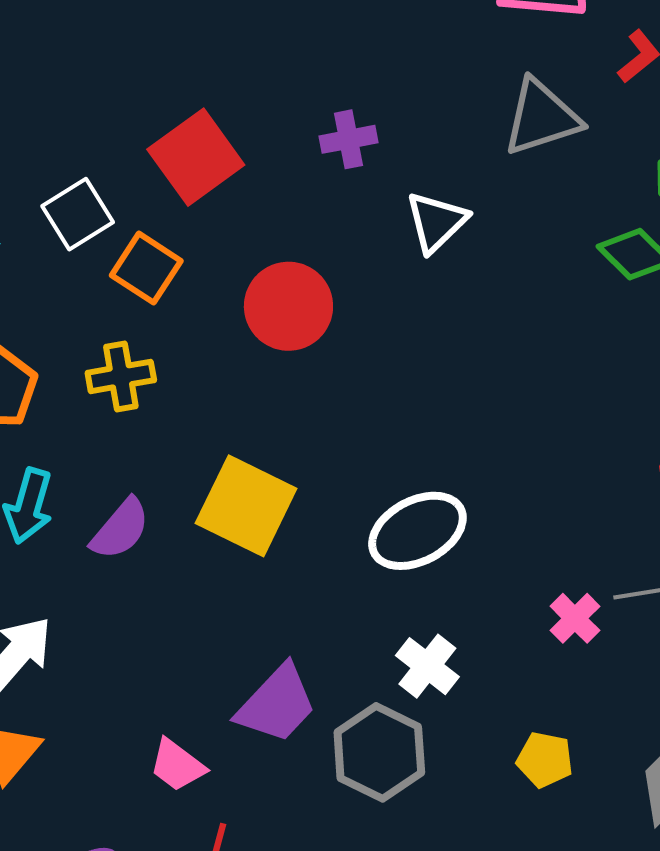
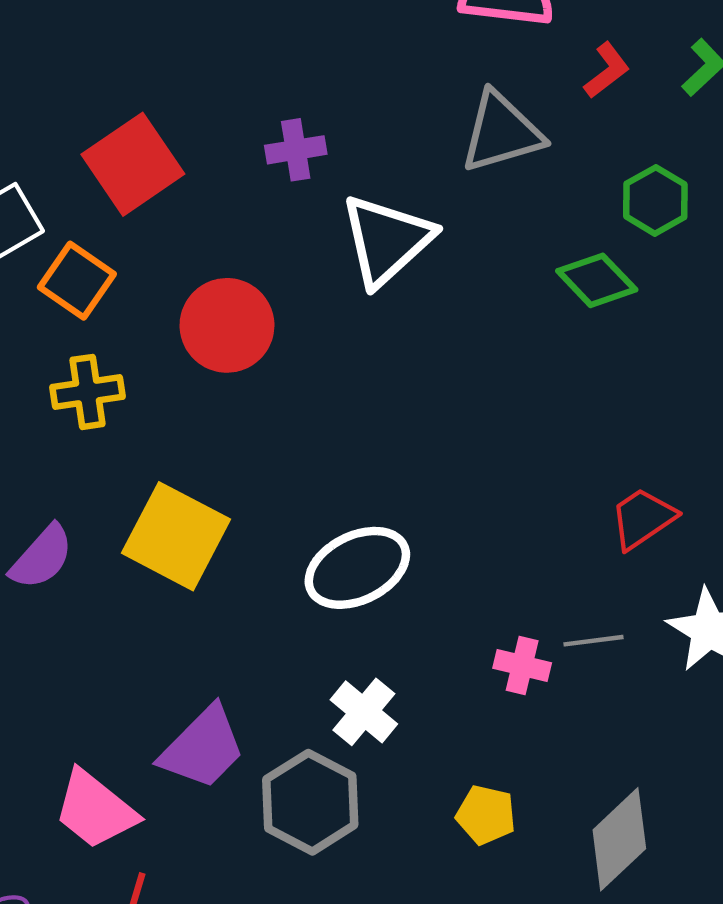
white triangle: (436, 222) -> (387, 240), size x1.4
yellow cross: (121, 376) -> (87, 392), moved
pink cross: (575, 618) -> (522, 665), turned -33
pink trapezoid: (177, 765) -> (95, 810), size x1.4

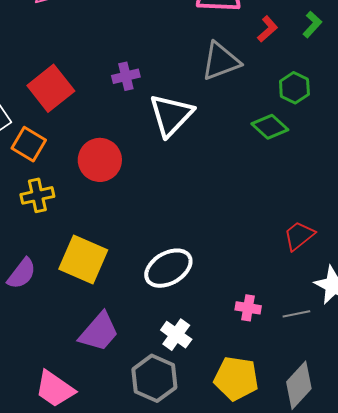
gray line: (594, 641) -> (296, 314), moved
purple trapezoid: (203, 748) -> (99, 332), moved
yellow pentagon: (486, 815) -> (236, 378), size x1.6

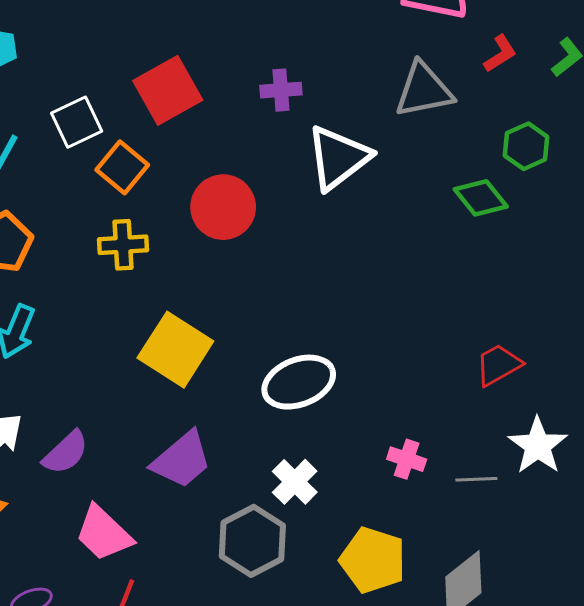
purple semicircle: (22, 274) -> (66, 453), moved

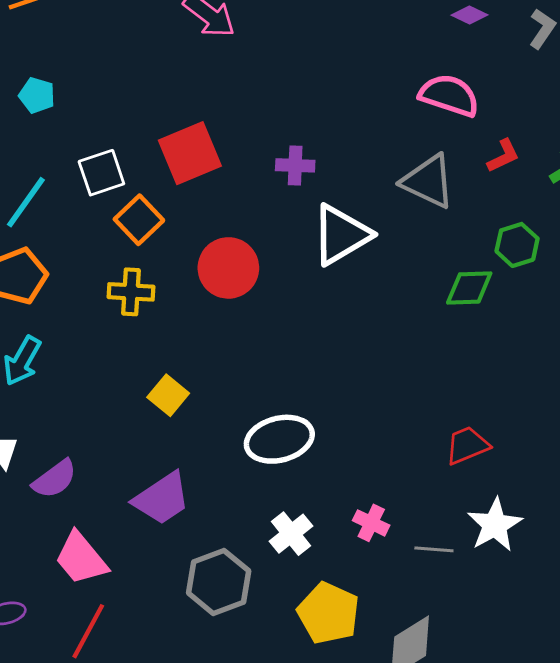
gray triangle: (424, 90) -> (428, 181), turned 30
green diamond: (481, 198) -> (469, 288), turned -60
yellow square: (175, 350) -> (168, 395), size x0.6
white cross: (295, 482) -> (291, 534), moved

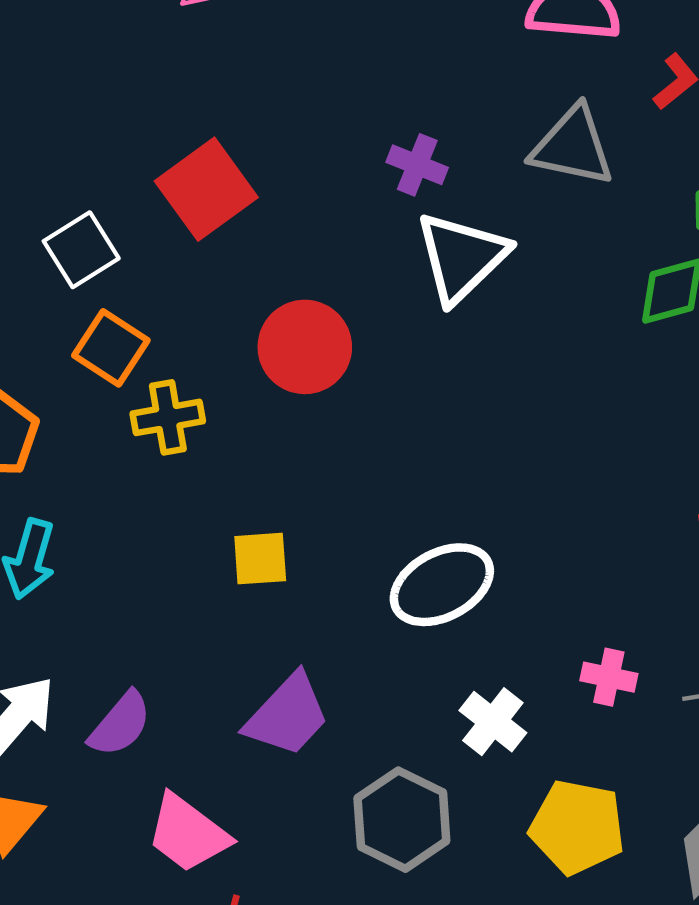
purple cross: (295, 165) -> (417, 165), moved, turned 33
orange square: (139, 220) -> (111, 348), moved
yellow square: (168, 395) -> (260, 559), turned -30

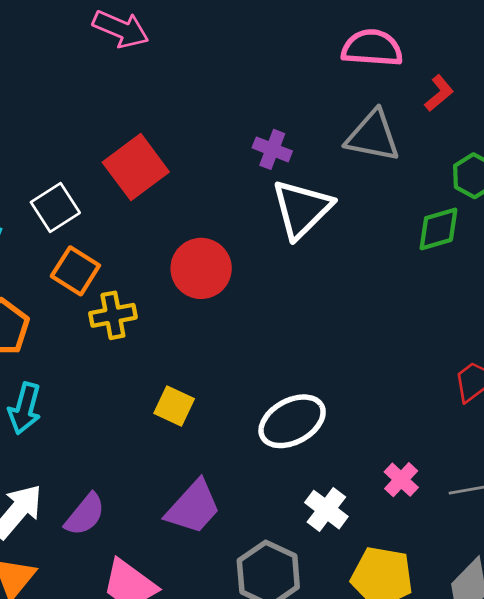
yellow square: (260, 559) -> (174, 406), turned 30
pink cross: (609, 677) -> (401, 480), turned 32

